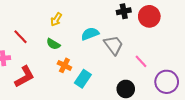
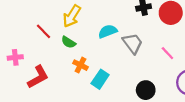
yellow arrow: (56, 19) -> (72, 16), size x1.5
red line: (20, 37) -> (43, 31), moved
pink line: (141, 61) -> (167, 53), moved

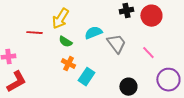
red line: (43, 31) -> (34, 33), turned -42
green semicircle: (69, 42) -> (65, 42), moved
red L-shape: (38, 77) -> (16, 82), moved

